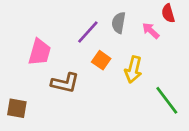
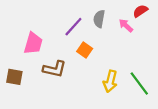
red semicircle: (168, 13) -> (140, 11), turned 72
yellow arrow: (133, 70) -> (110, 81), moved
brown square: (17, 108) -> (14, 77), moved

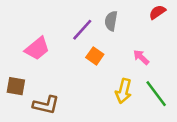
pink arrow: (126, 25) -> (141, 57), moved
pink trapezoid: (33, 43) -> (37, 48), turned 35
brown L-shape: (54, 69) -> (46, 105), moved

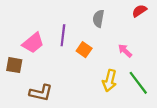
purple line: (82, 30) -> (63, 35), moved, turned -35
brown square: (16, 86) -> (14, 65), moved

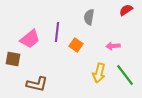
pink arrow: (125, 51) -> (113, 46), turned -48

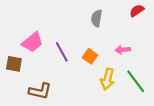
purple line: (57, 32) -> (62, 52), moved, turned -36
orange square: (76, 45) -> (90, 56), moved

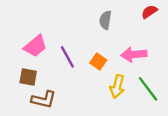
pink arrow: (123, 50) -> (134, 54), size x1.5
brown square: (14, 64) -> (28, 77), moved

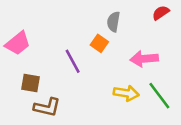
pink trapezoid: (35, 46) -> (18, 43), moved
orange square: (98, 62) -> (99, 43), moved
yellow arrow: (117, 86) -> (126, 93), turned -95

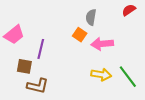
pink arrow: (144, 59) -> (102, 44), moved
purple line: (73, 61) -> (41, 49), moved, turned 42

